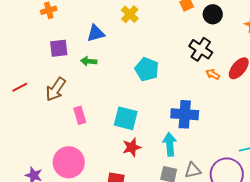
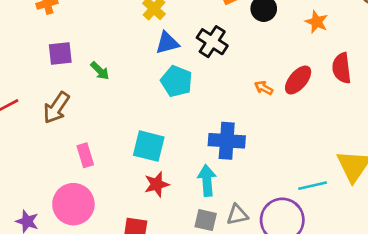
blue triangle: (96, 33) -> (167, 43), moved
black cross: (201, 49) -> (212, 42), moved
green arrow: (89, 61) -> (100, 71), turned -140
pink rectangle: (80, 115) -> (85, 155), moved

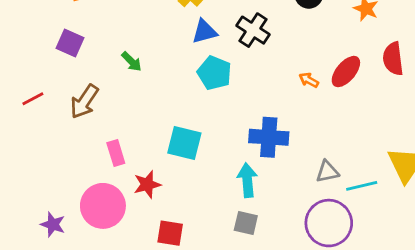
purple square: (60, 54) -> (70, 43), moved, turned 30
red star: (157, 184) -> (147, 184), moved
gray triangle: (237, 215) -> (327, 172), moved

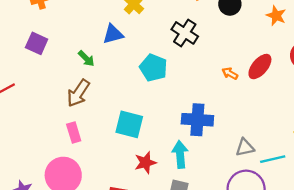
blue triangle: (204, 31) -> (113, 34), moved
brown arrow: (84, 102) -> (78, 93), moved
red star: (147, 184) -> (145, 163), moved

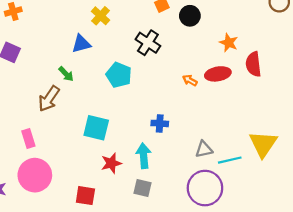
orange star: (276, 16) -> (229, 43), moved
green arrow: (86, 58) -> (66, 74), moved
red ellipse: (260, 67) -> (218, 74), turned 40
blue cross: (197, 120) -> (160, 123), size x0.6
pink rectangle: (74, 132) -> (28, 139), moved

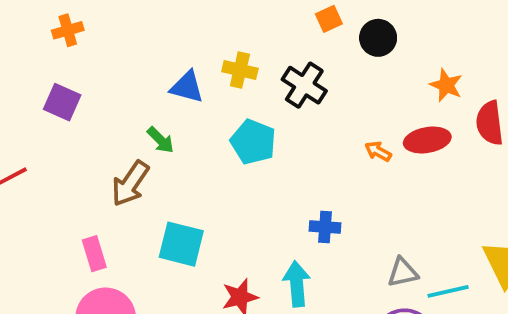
yellow cross: (101, 16) -> (240, 70), moved, turned -30
blue triangle: (81, 44) -> (187, 87), turned 30
cyan square: (96, 128) -> (181, 244), moved

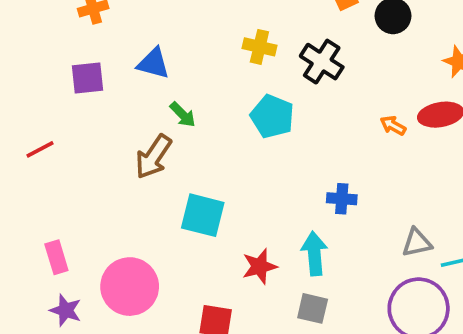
blue triangle: (187, 87) -> (153, 63), moved
purple square: (62, 102) -> (88, 78), turned -30
pink rectangle: (94, 254) -> (56, 257), moved

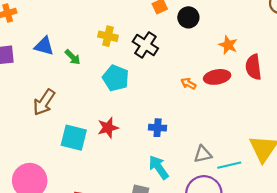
green arrow: (183, 115) -> (73, 57), moved
cyan arrow: (314, 254) -> (159, 167), moved, turned -30
red star: (259, 266) -> (108, 128), moved

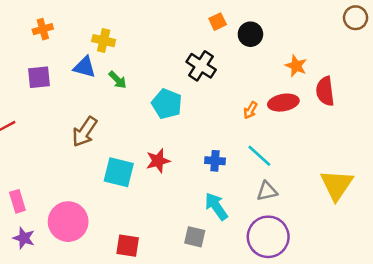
yellow cross: (108, 36) -> (104, 41), moved
orange arrow: (188, 84) -> (250, 110), turned -88
cyan line: (229, 165) -> (259, 156), moved, turned 55

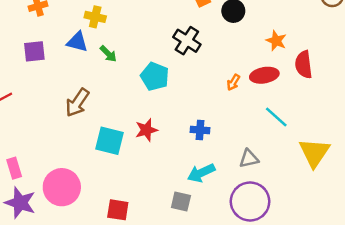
cyan line: (259, 156) -> (276, 117), moved
cyan arrow: (216, 206) -> (201, 173), turned -80
purple star: (24, 238) -> (20, 203), size x1.5

